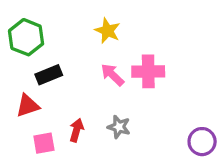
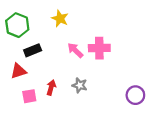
yellow star: (108, 31) -> (60, 19), moved

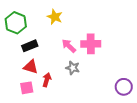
red triangle: (18, 71) -> (31, 67), moved, turned 35
gray star: (80, 85) -> (73, 68), moved

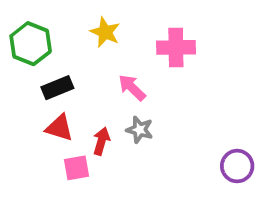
pink cross: (91, 44) -> (176, 47), moved
red arrow: (47, 80) -> (101, 141), moved
pink square: (27, 88) -> (76, 168), moved

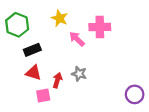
pink arrow: (132, 88) -> (77, 39), moved

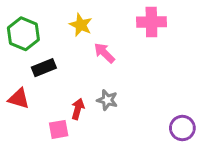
pink cross: (100, 27) -> (151, 22), moved
red triangle: (33, 73) -> (19, 99), moved

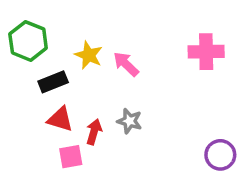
pink cross: (151, 22) -> (206, 52), moved
yellow star: (81, 25) -> (89, 55), moved
red triangle: (19, 99) -> (60, 119), moved

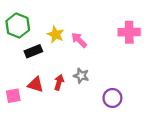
red triangle: (60, 119) -> (36, 85), moved
purple circle: (220, 155) -> (112, 98), moved
pink square: (71, 157) -> (13, 96), moved

